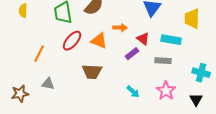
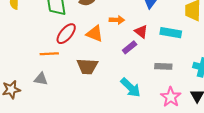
orange line: (39, 54) -> (49, 54), moved, turned 60
gray rectangle: (163, 61) -> (163, 66), moved
pink star: (166, 91) -> (171, 97), moved
cyan arrow: (133, 92) -> (131, 87), size x1.5

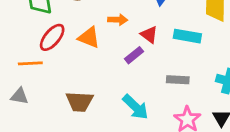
brown trapezoid: (87, 66) -> (79, 102), moved

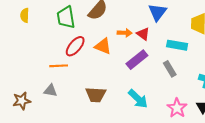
red triangle: (149, 35) -> (143, 34), moved
purple rectangle: (134, 55) -> (137, 60), size x1.5
gray rectangle: (178, 80) -> (170, 69), moved, turned 56

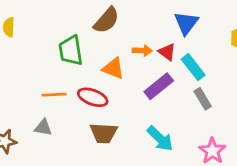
green trapezoid: (66, 17) -> (71, 51), moved
cyan rectangle: (177, 45) -> (193, 67), moved, turned 42
red ellipse: (75, 46) -> (93, 97), moved, turned 70

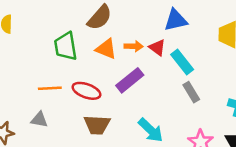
blue triangle: (186, 23) -> (176, 20), turned 40
orange triangle: (113, 68) -> (106, 49), moved
purple rectangle: (159, 86) -> (130, 80), moved

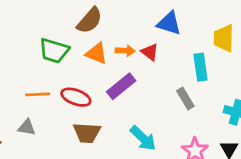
blue triangle: (176, 20) -> (169, 23), turned 30
green trapezoid: (66, 46) -> (54, 51), turned -64
cyan rectangle: (182, 62) -> (200, 67), moved, turned 30

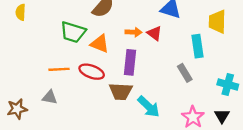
orange triangle: (96, 53) -> (100, 44), moved
purple rectangle: (121, 86) -> (130, 62), turned -45
brown trapezoid: (87, 133) -> (121, 91), moved

